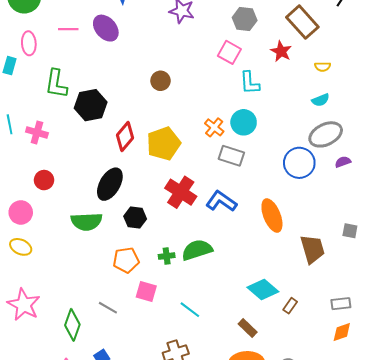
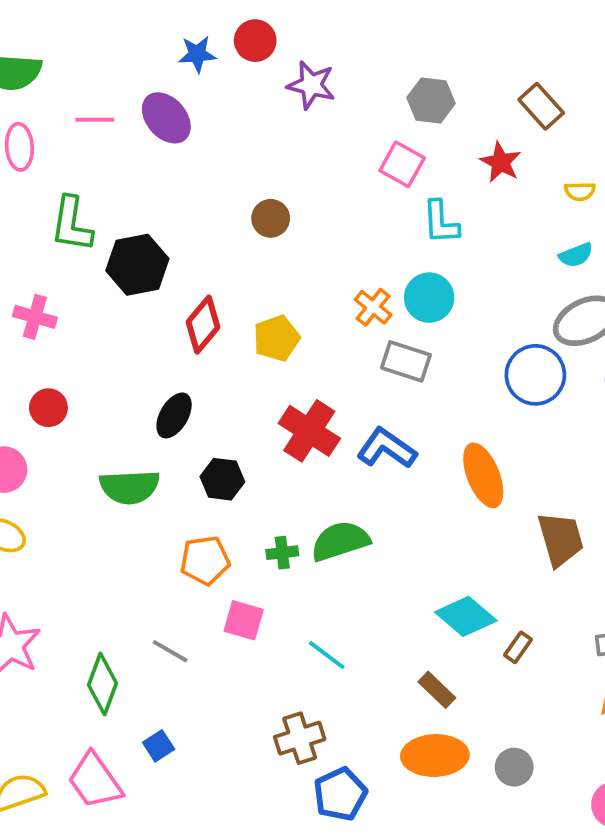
brown rectangle: (302, 22) -> (541, 106), size x0.7
yellow pentagon: (164, 144) -> (276, 338), size x0.7
black ellipse: (110, 184) -> (174, 415), size x0.7

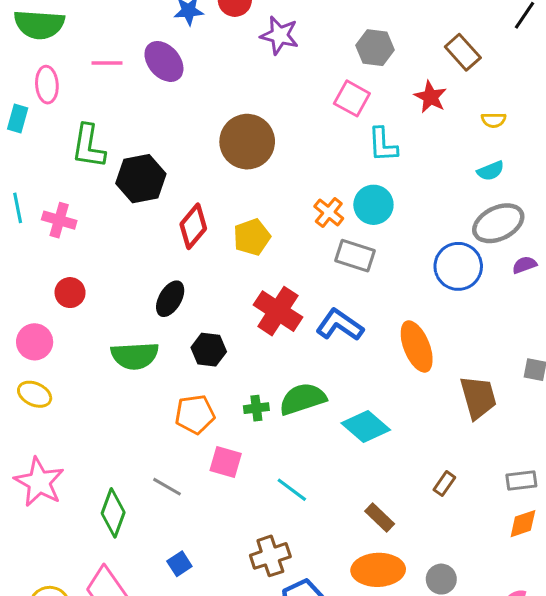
brown circle: (271, 218) -> (247, 142), size x1.8
cyan diamond: (466, 616) -> (366, 427), moved
blue square: (159, 746) -> (179, 564), moved

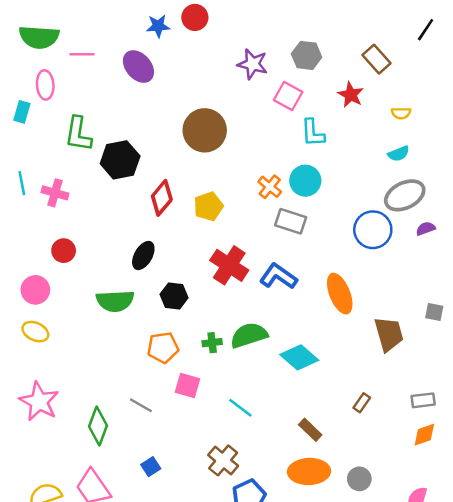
purple star: (280, 35) -> (253, 64), moved
pink line: (107, 63) -> (82, 54), moved
brown cross: (270, 556) -> (223, 460), turned -32

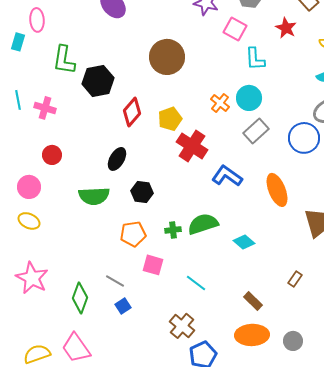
gray rectangle: (291, 221) -> (256, 131), moved, turned -60
red cross: (229, 265) -> (192, 146), moved
cyan diamond: (299, 357) -> (244, 242), size x0.7
blue square: (151, 467) -> (123, 306), moved

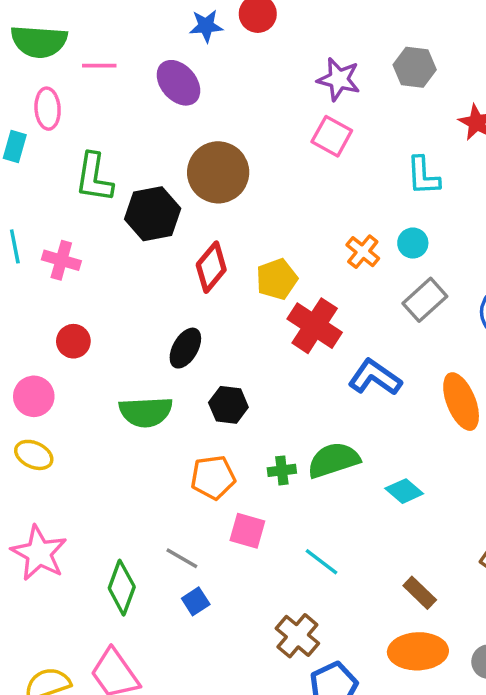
pink square: (235, 29) -> (332, 136), moved
brown circle: (167, 57) -> (218, 172), moved
cyan circle: (249, 98) -> (413, 243), size x0.7

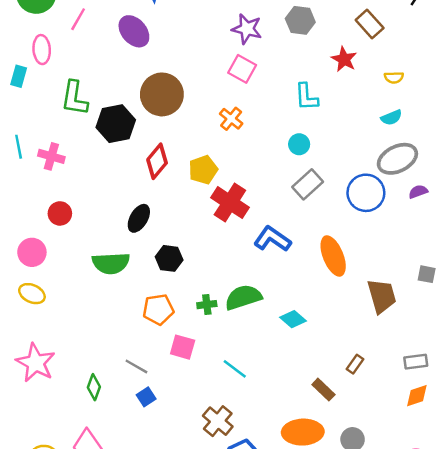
pink line: (99, 66) -> (78, 19), turned -60
orange cross: (363, 252) -> (231, 119), moved
green diamond: (122, 588) -> (94, 387), size x0.7
brown rectangle: (420, 593) -> (323, 390), moved

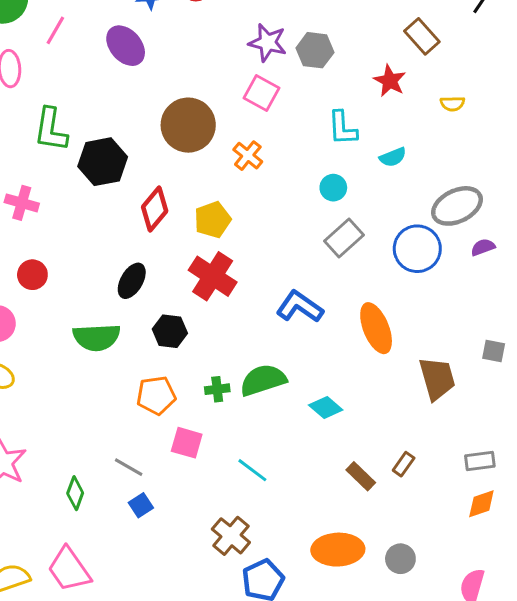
gray hexagon: (300, 20) -> (315, 50), moved
brown circle: (162, 94) -> (188, 125), moved
cyan semicircle: (391, 118) -> (393, 157), moved
red cross: (230, 203) -> (213, 276), moved
brown rectangle: (323, 390) -> (361, 476), moved

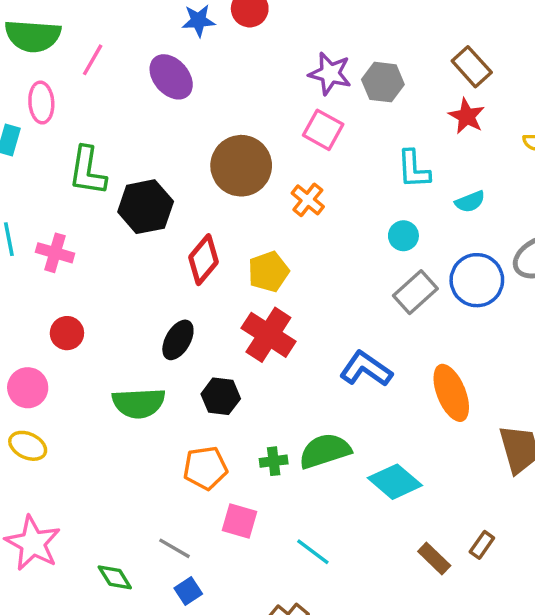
brown rectangle: (422, 36) -> (472, 67), moved
blue circle: (417, 249) -> (477, 280), moved
cyan diamond: (326, 408) -> (395, 482), size x1.4
green diamond: (75, 493) -> (115, 577), turned -52

